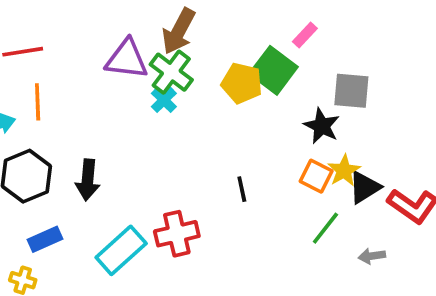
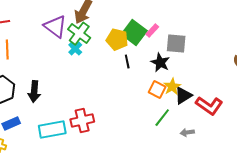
pink rectangle: (305, 35) -> (152, 31), moved
purple triangle: (127, 59) -> (55, 27), turned 30
black line: (242, 189) -> (127, 62), moved
cyan rectangle: (121, 250) -> (52, 130), turned 32

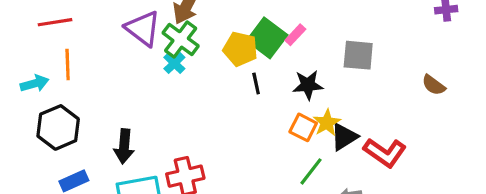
gray square: (176, 44) -> (358, 55), moved
black star: (160, 63) -> (308, 85), turned -30
black arrow: (34, 92) -> (124, 146), moved

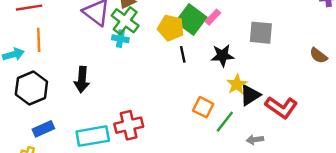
cyan cross: (174, 63) -> (120, 39), turned -35
orange square: (303, 127) -> (203, 107), moved
black arrow: (124, 146) -> (82, 80), moved

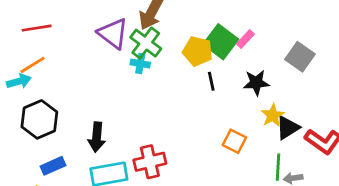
gray square: (261, 33) -> (300, 57), turned 30
orange line: (39, 40) -> (33, 65), moved, turned 60
black arrow: (82, 80) -> (97, 137), moved
green line: (225, 122) -> (278, 167), moved, turned -35

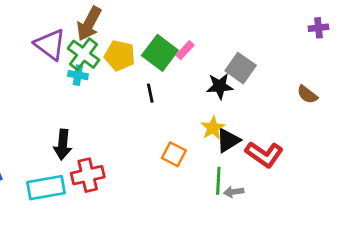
yellow pentagon: (198, 51) -> (120, 56), moved
black star: (256, 83) -> (220, 86), moved
black arrow: (97, 137) -> (63, 145), moved

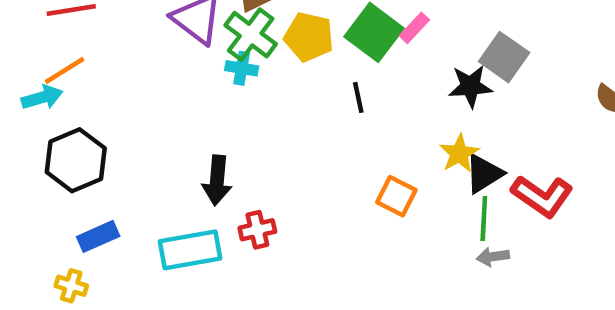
red cross: (88, 175) -> (257, 230), size x0.7
green line: (218, 181) -> (484, 219), moved

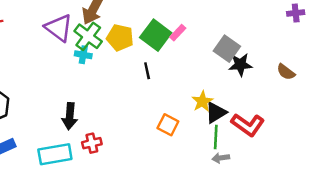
black star: (470, 86) -> (240, 65), moved

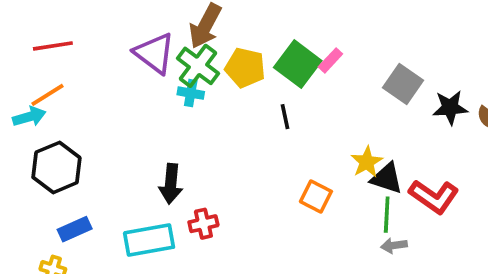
black star: (240, 65) -> (450, 108), moved
black triangle: (216, 112) -> (387, 178), turned 50

